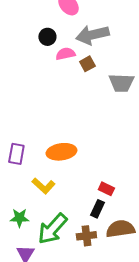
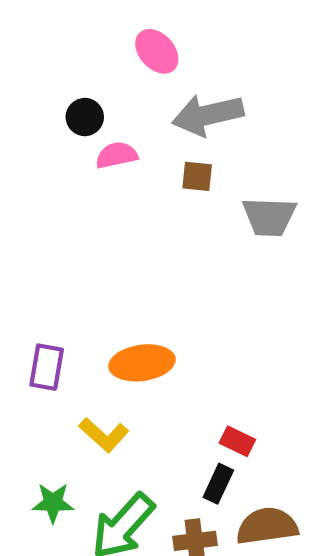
black circle: (47, 37) -> (85, 117), moved
pink semicircle: (65, 54) -> (117, 155), moved
brown square: (87, 64) -> (197, 176), turned 35

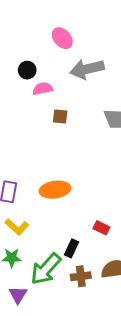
brown square: (197, 176) -> (60, 116), moved
yellow L-shape: (104, 435) -> (17, 227), moved
black rectangle: (218, 484) -> (71, 248), moved

